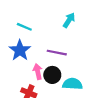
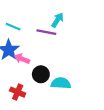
purple line: (57, 53) -> (46, 32), moved
pink arrow: (38, 72) -> (22, 59), moved, turned -56

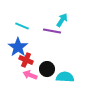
pink arrow: (22, 59) -> (30, 75), moved
red cross: (18, 92) -> (26, 60), moved

